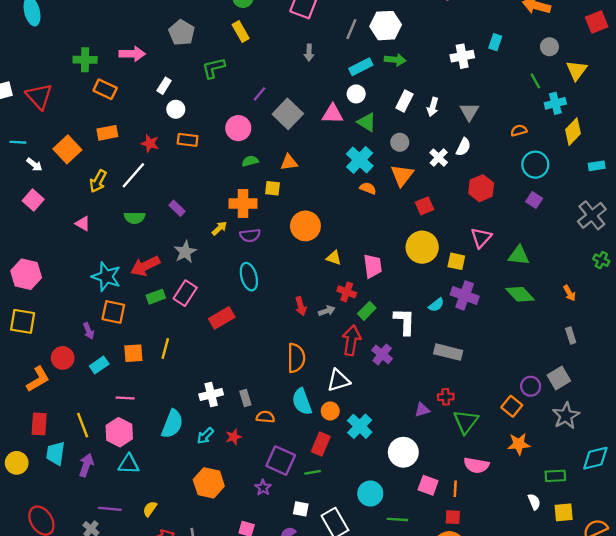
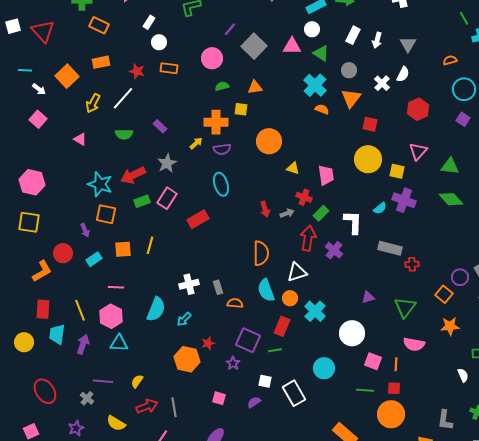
red square: (425, 206) -> (370, 124), turned 35
red cross: (446, 397) -> (412, 264), moved
red star: (234, 437) -> (208, 343), moved
green line: (397, 519) -> (365, 390), moved

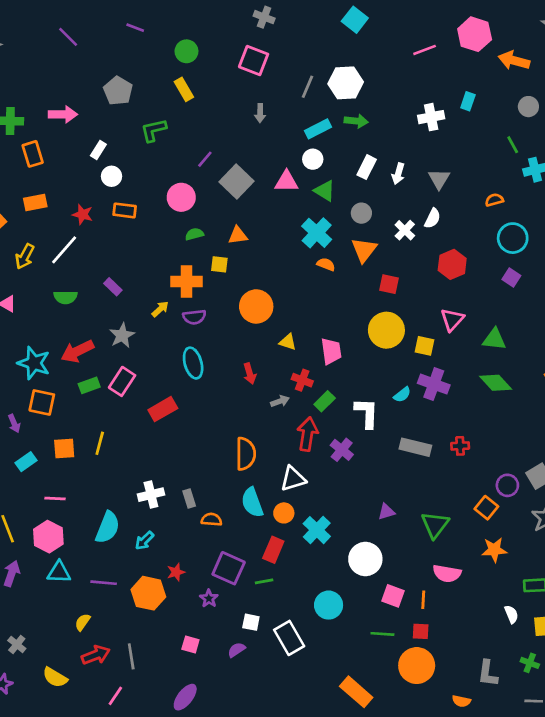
orange rectangle: (99, 25) -> (33, 154), turned 48
red arrow: (265, 209) -> (250, 374), moved
red cross: (412, 264) -> (460, 446), moved
purple line: (103, 381) -> (104, 583), moved

